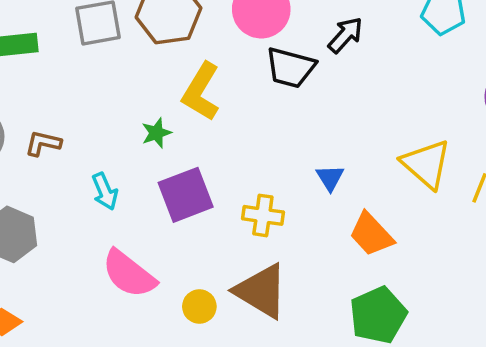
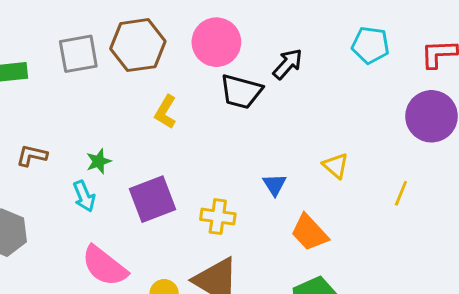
yellow L-shape: (201, 92) -> (166, 112), size x0.7
green star: (156, 133) -> (99, 161), moved
yellow triangle: (426, 164) -> (336, 166), moved, size x0.6

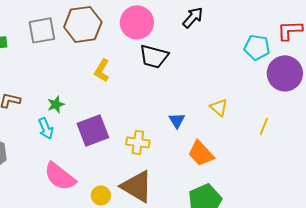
cyan pentagon: (370, 45) -> (257, 47), moved
black arrow: (288, 64) -> (193, 17), moved

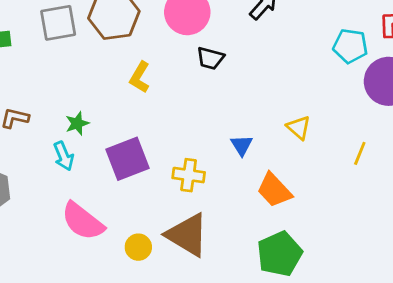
black trapezoid: (154, 56) -> (210, 58), size x0.7

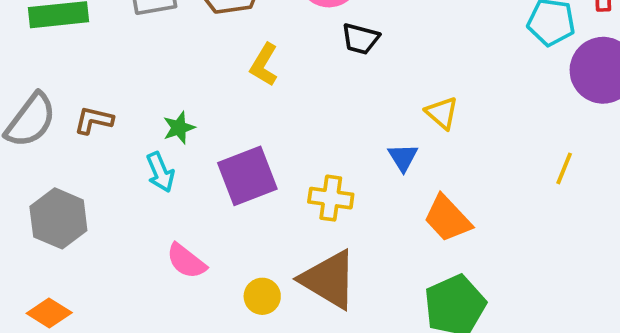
yellow triangle: (299, 128) -> (442, 113), moved
pink semicircle: (83, 221) -> (186, 261), size x0.7

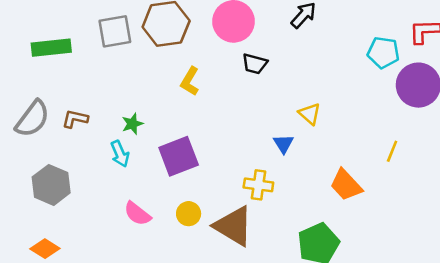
yellow cross: (331, 198) -> (258, 185), moved
orange trapezoid: (447, 218) -> (346, 185), moved
yellow circle: (262, 296) -> (189, 214), moved

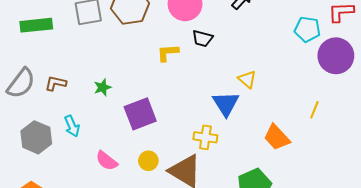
yellow L-shape: (190, 81) -> (168, 53), moved, turned 55
blue triangle: (283, 144) -> (226, 104), size x1.6
cyan arrow: (120, 154) -> (72, 126), moved

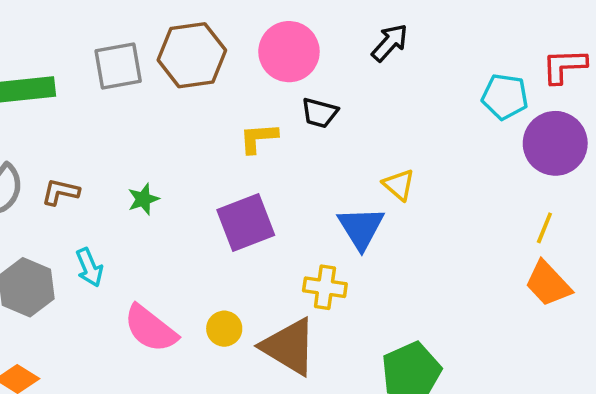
yellow line: (314, 110) -> (544, 228), moved
purple square: (140, 114) -> (246, 223), moved
orange trapezoid: (277, 137) -> (548, 284), moved
pink semicircle: (107, 161) -> (150, 329), size x1.4

